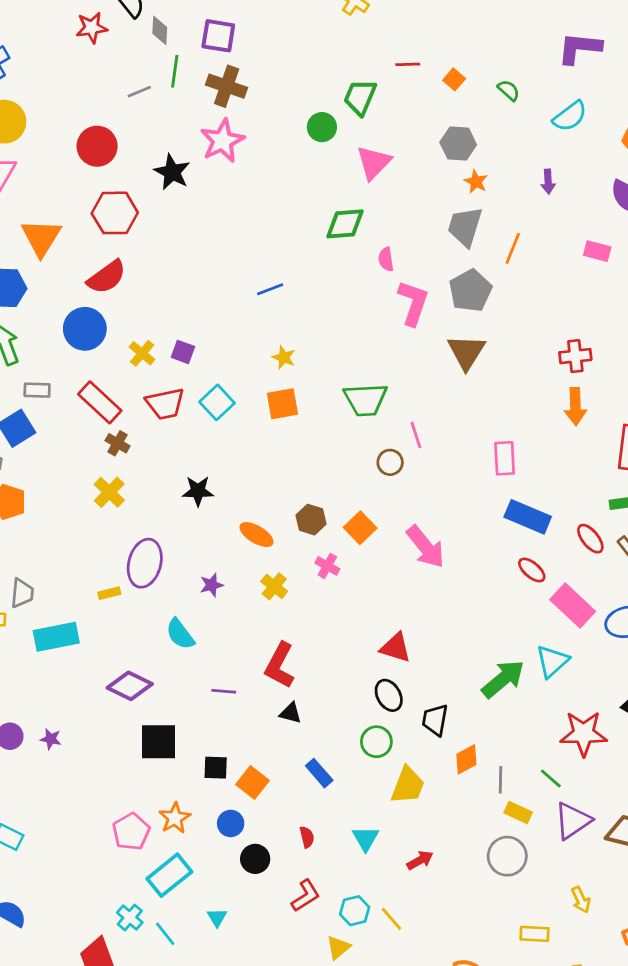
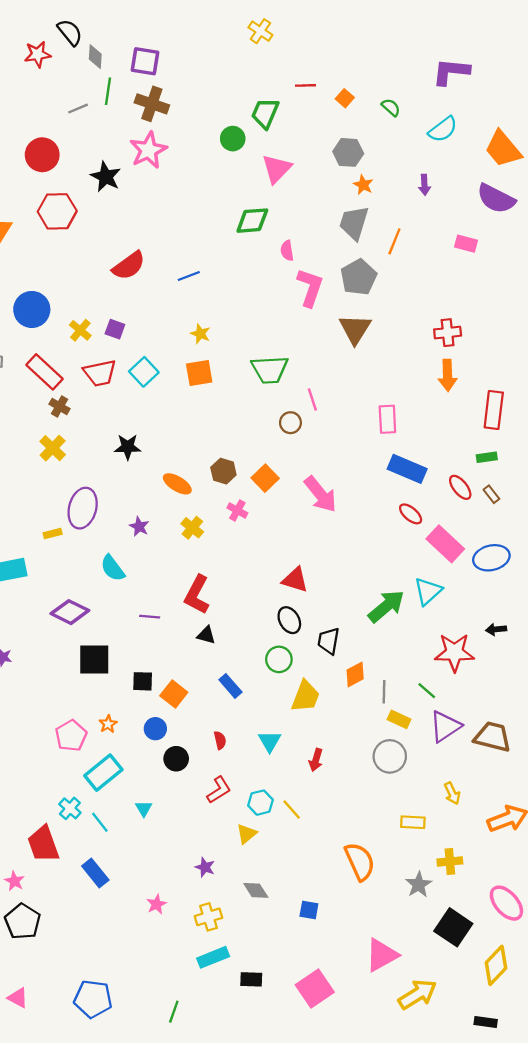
red semicircle: (107, 277) -> (129, 266), moved
purple star: (212, 585) -> (139, 527), turned -30
orange star: (175, 818) -> (108, 724), size x0.7
red arrow: (420, 860) -> (316, 760), turned 135

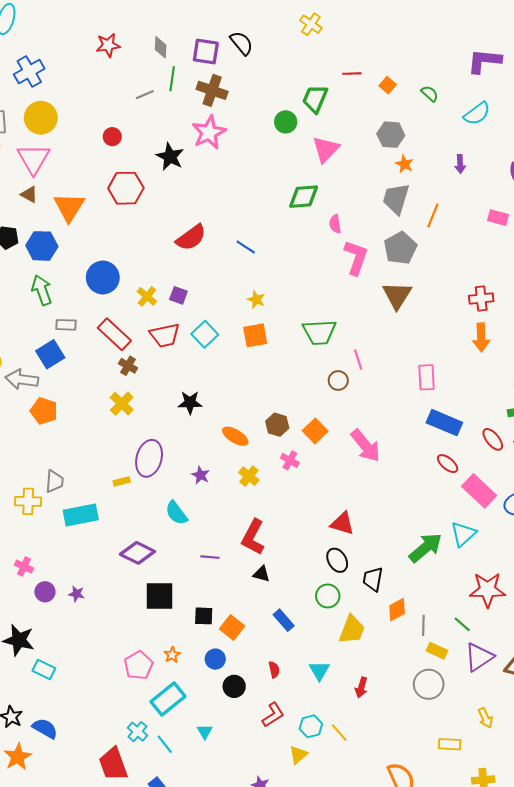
black semicircle: (70, 32) -> (242, 43), moved
red circle: (42, 155) -> (112, 137), size x0.6
blue line: (189, 276) -> (246, 247), turned 54

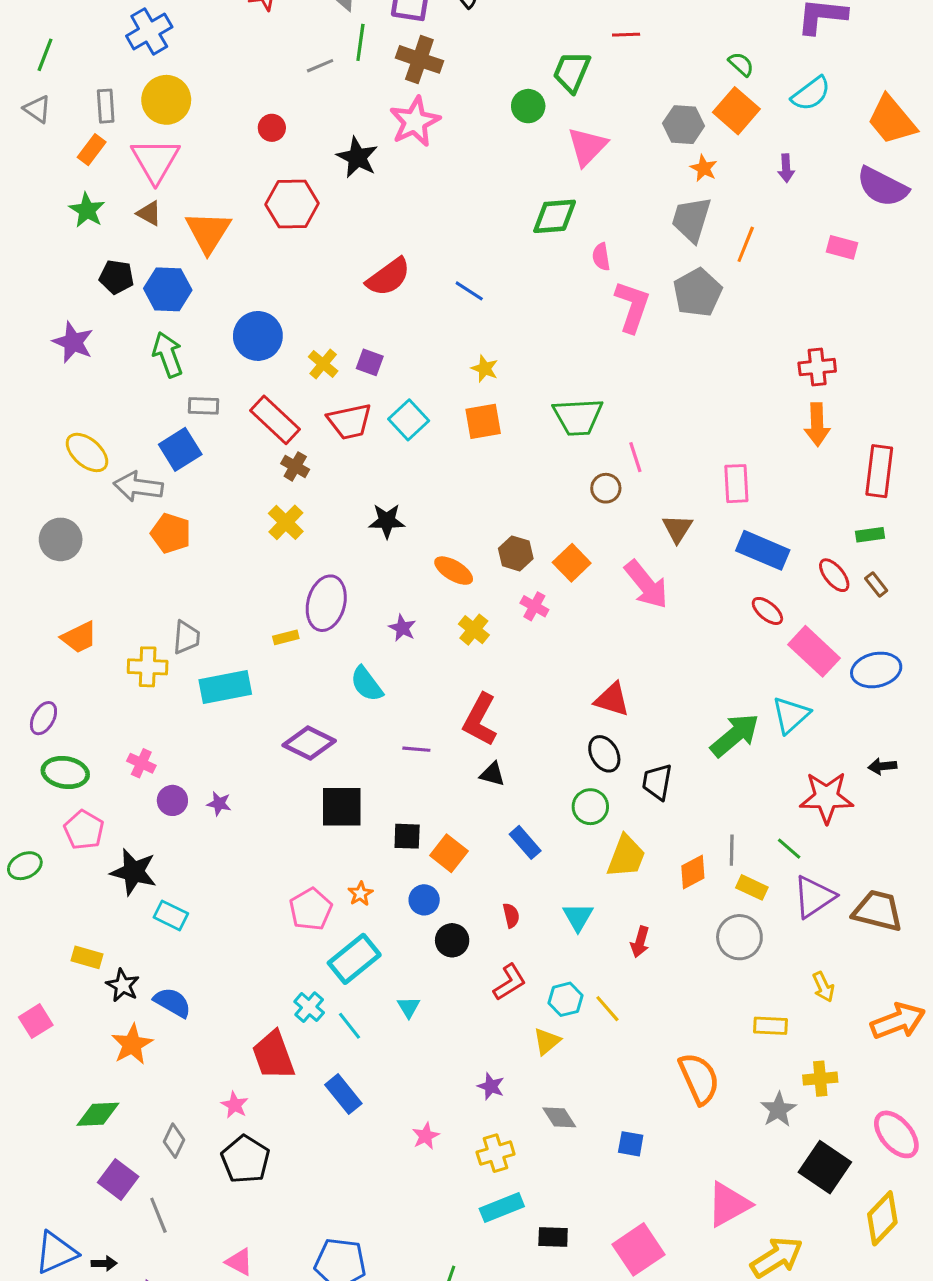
orange square: (388, 85) -> (736, 111), moved, size x1.8
brown triangle: (397, 295) -> (677, 529), moved, size x0.7
orange diamond: (397, 610) -> (693, 872), moved

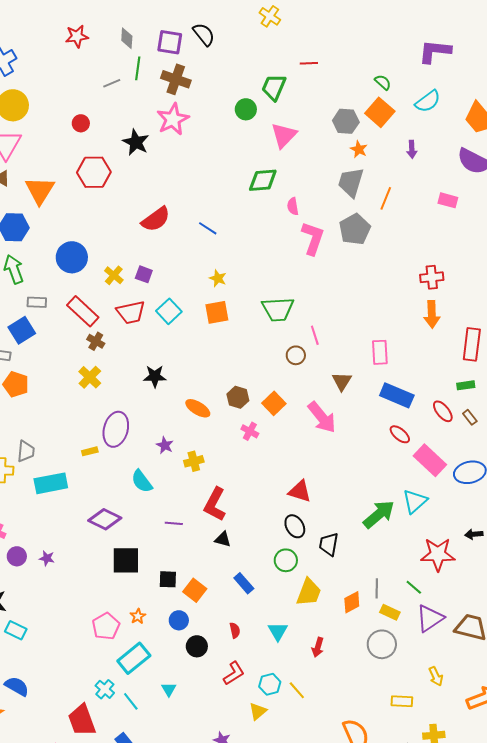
yellow cross: (474, 630) -> (194, 461), moved, turned 36

